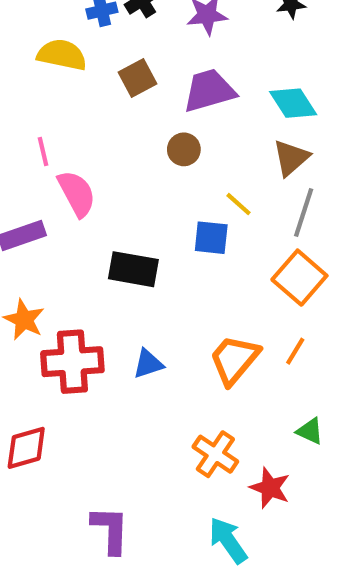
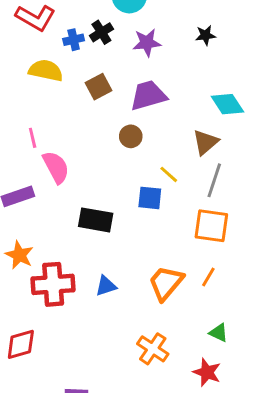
cyan diamond: (293, 103) -> (227, 104), moved
orange square: (299, 278) -> (211, 226), turned -33
red star: (270, 488) -> (207, 372), moved

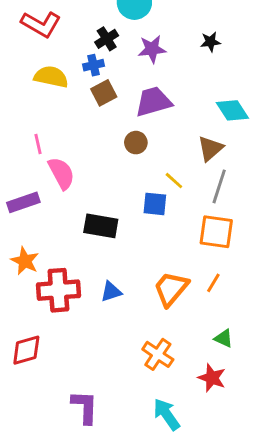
blue cross: (74, 40) -> (94, 65), moved

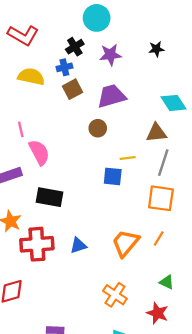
brown triangle: (210, 148) -> (156, 133), turned 35
yellow line: (174, 181) -> (128, 158), turned -49
black rectangle: (101, 226) -> (50, 197), moved

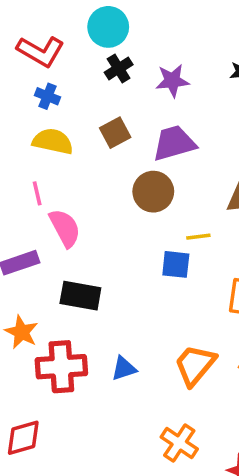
cyan circle: (97, 18) -> (108, 27), moved
blue cross: (64, 67) -> (48, 96), moved, turned 35
yellow semicircle: (31, 77) -> (53, 141), moved
brown circle: (98, 128) -> (153, 192), size x1.5

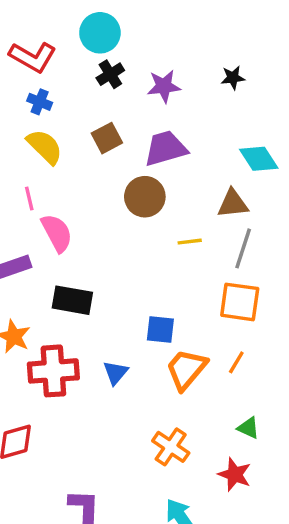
yellow semicircle: (53, 141) -> (45, 147), turned 33
blue square: (176, 264) -> (160, 330), moved
blue triangle: (124, 368) -> (116, 373), turned -32

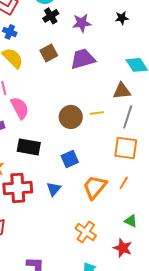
brown circle: (145, 197) -> (71, 117), moved
blue square: (160, 330) -> (70, 159), moved, turned -30

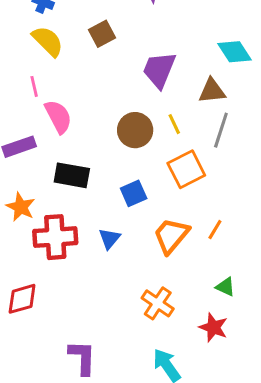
purple trapezoid: (83, 59) -> (159, 70), moved, turned -52
yellow line: (97, 113) -> (174, 124), turned 72
orange square: (126, 148) -> (186, 169), moved, turned -35

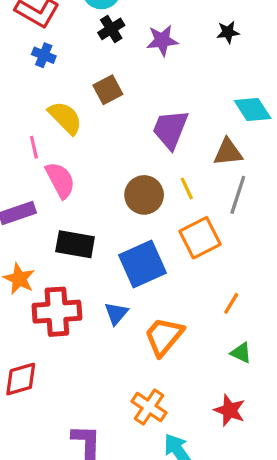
yellow semicircle: (48, 41) -> (65, 118), moved
blue square: (134, 193) -> (142, 264), size x1.6
orange trapezoid: (171, 236) -> (164, 336), moved
green triangle: (225, 287) -> (241, 353), moved
orange cross: (158, 303) -> (149, 407), moved

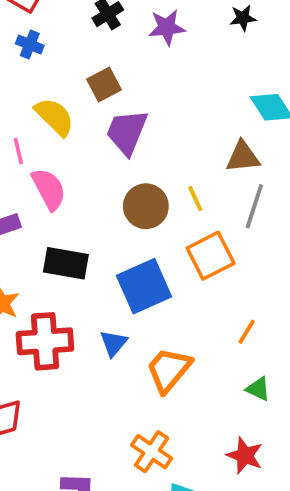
purple trapezoid: (170, 129) -> (127, 132), moved

